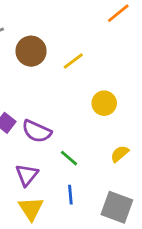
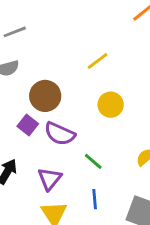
brown circle: (31, 51) -> (45, 96), moved
yellow circle: (104, 103) -> (111, 105), moved

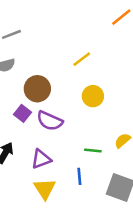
green line: (93, 161) -> (93, 150), moved, turned -35
purple triangle: (50, 179) -> (41, 159), turned 30

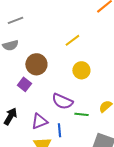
purple semicircle: (50, 121) -> (62, 101), moved
blue line: (79, 176) -> (59, 130), moved

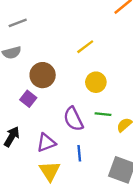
purple semicircle: (62, 101) -> (73, 119), turned 40
green line: (81, 114) -> (103, 114), moved
blue line: (59, 130) -> (79, 153), moved

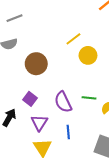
yellow circle: (96, 82) -> (88, 55), moved
purple square: (28, 99) -> (30, 99), moved
purple triangle: (46, 143) -> (39, 123), turned -36

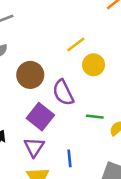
purple square: (30, 99) -> (40, 117), moved, size x1.5
purple semicircle: (63, 102) -> (63, 93), moved

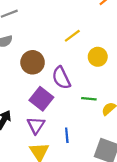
yellow circle: (94, 65) -> (98, 57), moved

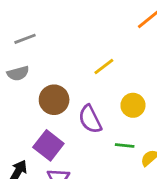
yellow circle: (98, 57) -> (133, 105), moved
purple square: (41, 99) -> (48, 145), moved

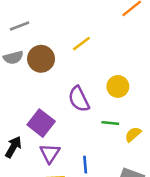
yellow line: (104, 66) -> (81, 44), moved
brown circle: (54, 100) -> (41, 59), moved

